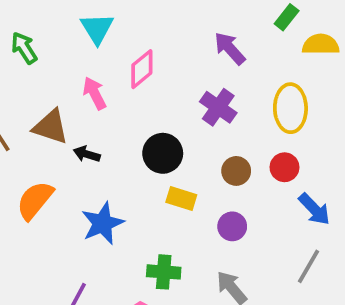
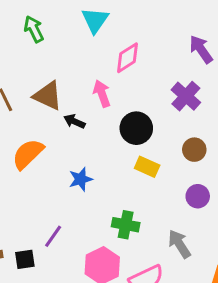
pink arrow: (95, 93) -> (102, 94), moved
blue star: (103, 223) -> (81, 179), size x0.7
purple circle: (232, 226) -> (198, 196), moved

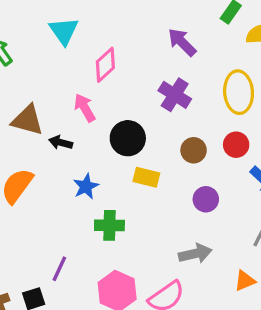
blue star: (81, 179) -> (86, 186), moved
green cross: (126, 225) -> (109, 225), moved
gray arrow: (179, 244) -> (195, 254), turned 120

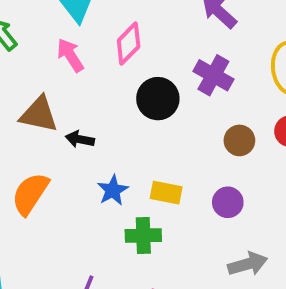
pink arrow: (85, 108) -> (70, 55), moved
black circle: (128, 138) -> (158, 99), moved
yellow rectangle: (146, 177) -> (166, 193), moved
purple circle: (206, 199) -> (228, 202), moved

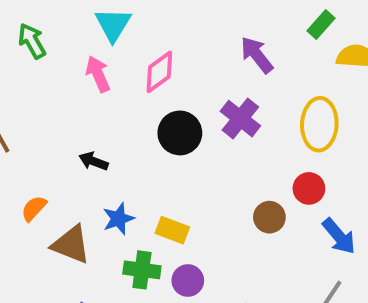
brown triangle: (39, 114) -> (71, 245), moved
brown circle: (239, 140) -> (269, 217), moved
orange semicircle: (30, 194) -> (34, 208), size x0.6
purple circle: (228, 202) -> (188, 281), moved

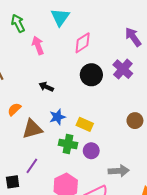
pink arrow: (98, 74) -> (38, 45), moved
brown triangle: (71, 245) -> (32, 129), turned -40

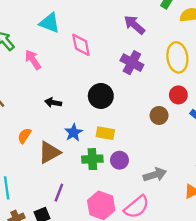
cyan triangle: (60, 17) -> (50, 23), turned -30
pink diamond: (83, 43) -> (81, 45), turned -55
black circle: (91, 75) -> (101, 96), moved

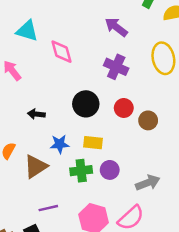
red circle: (178, 95) -> (124, 108), moved
blue star: (73, 133) -> (60, 144), turned 30
purple line: (59, 193) -> (48, 208), turned 60

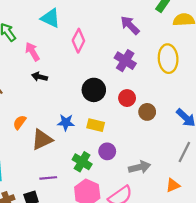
pink diamond: (61, 52) -> (78, 41), turned 35
black arrow: (36, 114) -> (40, 77), moved
green cross: (81, 171) -> (82, 162), moved, turned 30

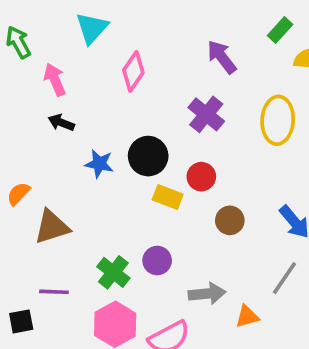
cyan triangle: (50, 18) -> (92, 28), turned 40
brown circle: (147, 112) -> (230, 220), moved
blue star: (66, 122) -> (99, 164), moved
yellow rectangle: (96, 125) -> (168, 197), moved
orange triangle: (173, 185) -> (247, 316), moved

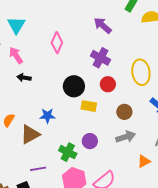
cyan triangle: (92, 28) -> (16, 25), moved
yellow ellipse: (278, 120) -> (141, 72), moved
blue star: (99, 164) -> (47, 116), moved
red circle: (201, 177) -> (108, 84), moved
gray arrow: (207, 294) -> (126, 137), moved

